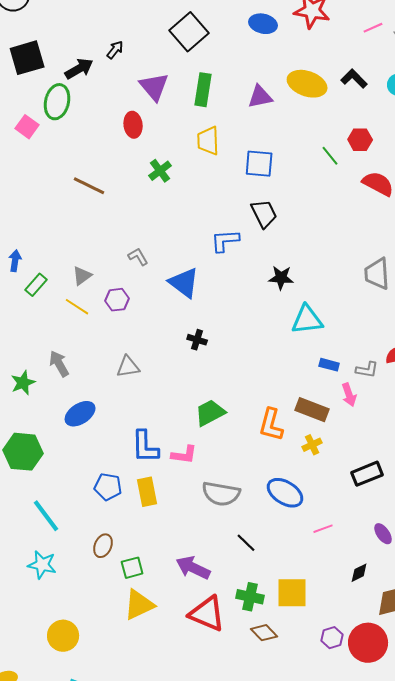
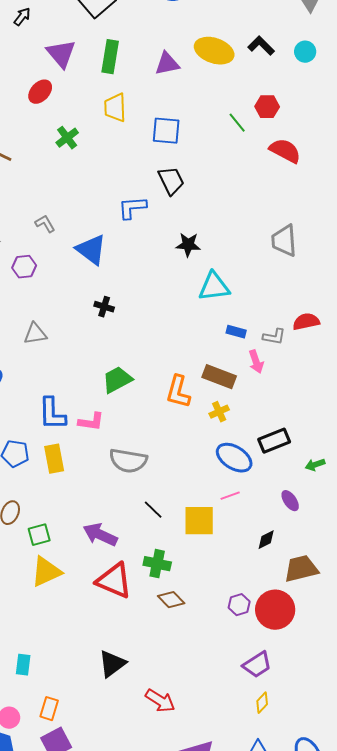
red ellipse: (133, 125) -> (40, 92), turned 50
blue ellipse: (285, 493) -> (234, 458), moved
yellow square: (292, 593) -> (199, 521), moved

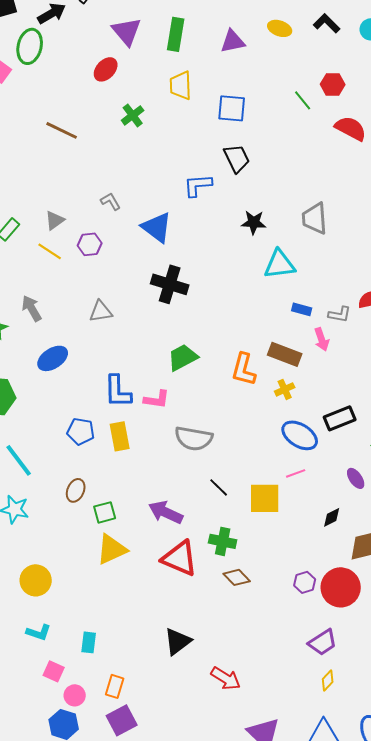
yellow ellipse: (214, 51) -> (280, 28), size x0.6
gray trapezoid: (284, 241) -> (315, 218), moved
black cross: (104, 307) -> (170, 284), size x1.8

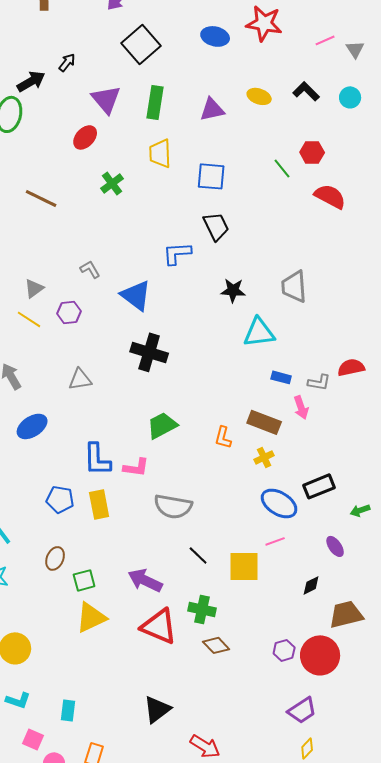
orange L-shape: (244, 369) -> (223, 437), size x0.7

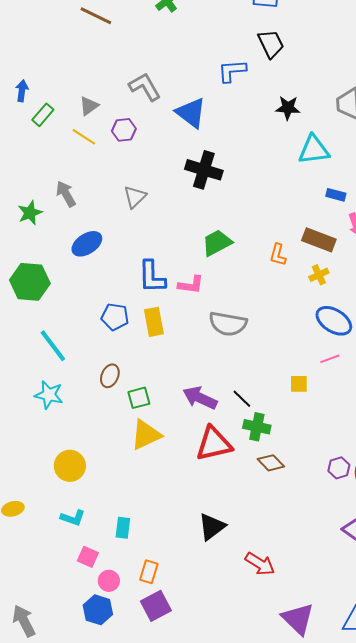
gray L-shape: (90, 269) -> (145, 87), size x1.6
gray triangle: (80, 379) -> (135, 197), turned -35
black line: (198, 555) -> (242, 399), moved
yellow square: (244, 566) -> (299, 384), size x0.6
red triangle: (159, 626) -> (214, 444), turned -36

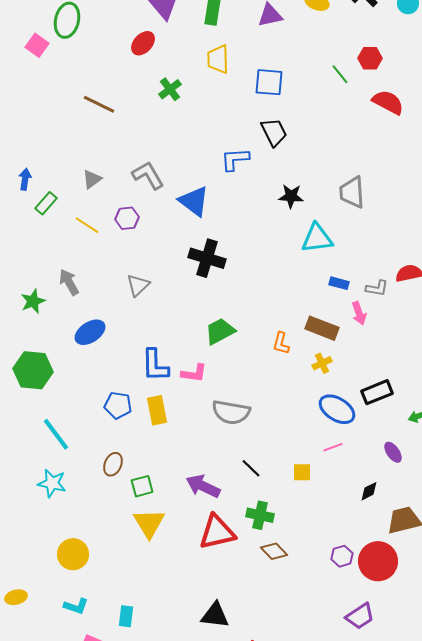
gray triangle: (89, 106) -> (92, 179), moved
black line: (242, 399) -> (251, 468), moved
yellow triangle: (146, 435) -> (149, 523), turned -36
black triangle: (212, 527) -> (215, 615), turned 44

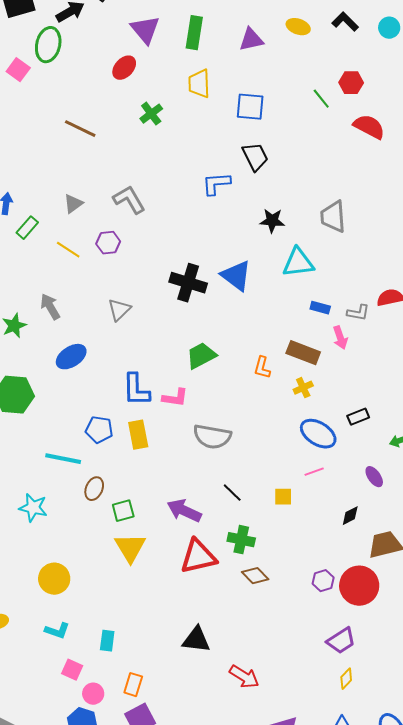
blue triangle: (194, 201) -> (236, 276), moved
black rectangle: (377, 392) -> (358, 417), size x0.7
cyan line: (56, 434) -> (63, 459), moved, turned -42

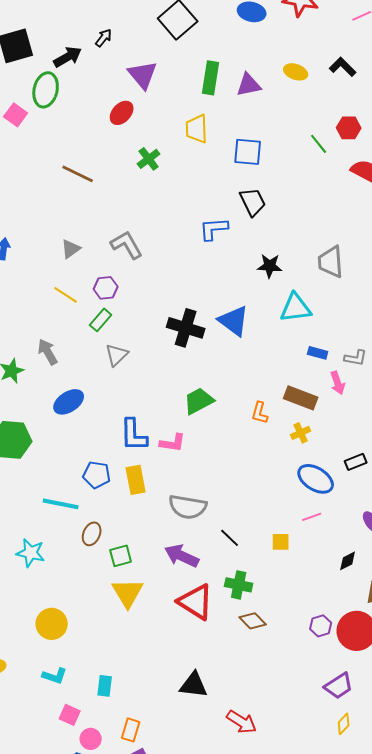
green rectangle: (194, 33) -> (211, 78), moved
green rectangle: (27, 228) -> (101, 320), moved
gray semicircle: (212, 437) -> (188, 507), moved
red triangle: (198, 557) -> (196, 602), turned 45

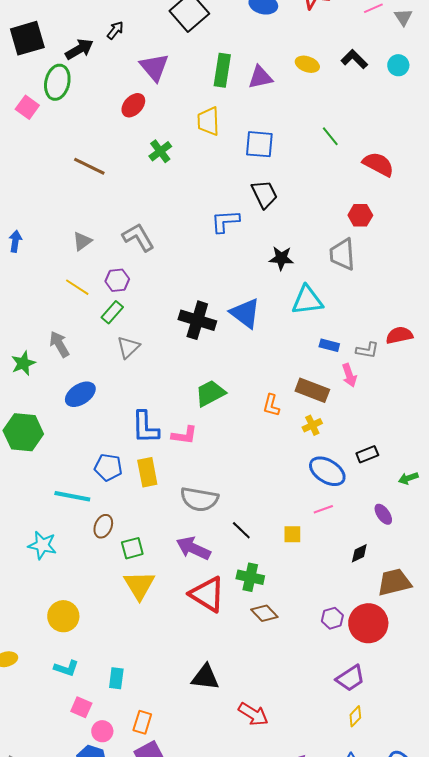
red hexagon: (349, 128) -> (360, 215), moved

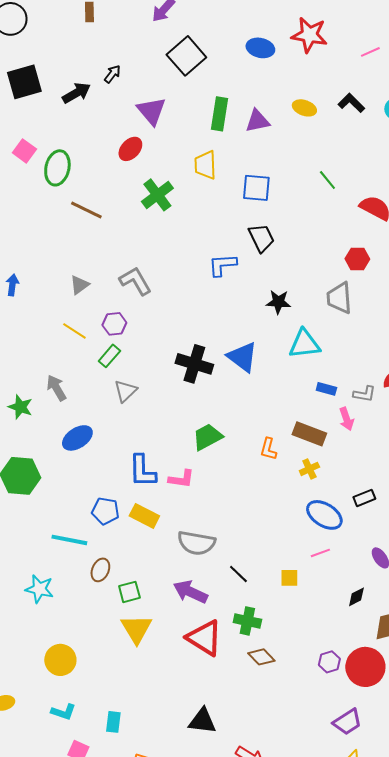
green ellipse: (57, 82) -> (57, 168), moved
green cross: (160, 151) -> (157, 195), size x1.4
green star: (23, 363) -> (20, 407), turned -30
yellow rectangle: (147, 472) -> (144, 516), turned -52

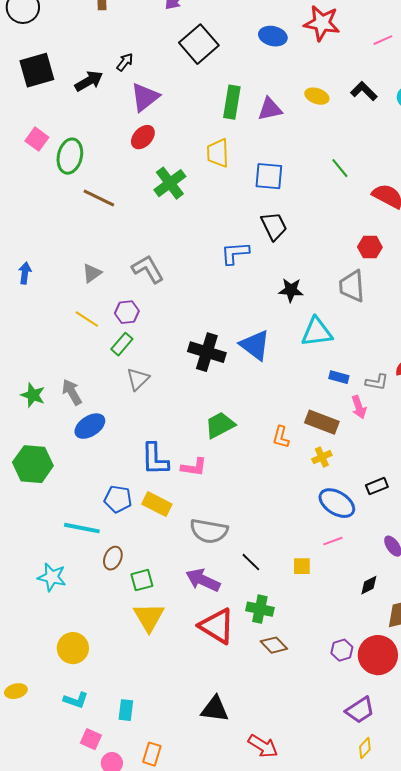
purple triangle: (151, 111) -> (145, 97), moved, turned 32
gray arrow: (56, 388) -> (72, 392), moved

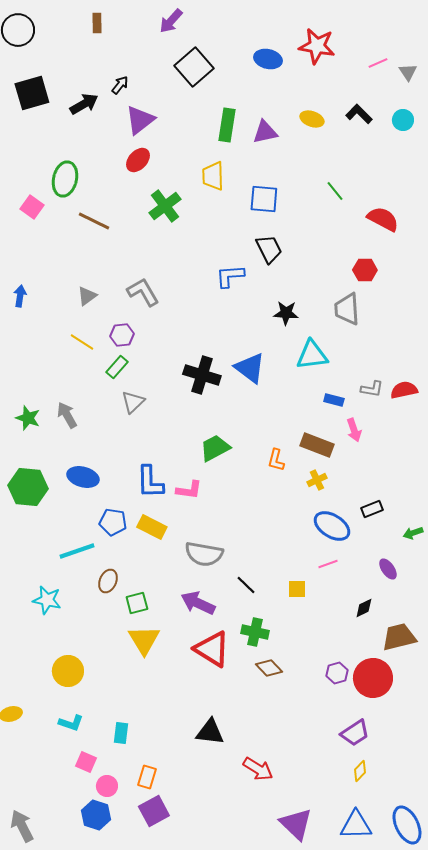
pink square: (37, 139) -> (32, 207), moved
gray L-shape: (377, 382) -> (372, 389), moved
blue ellipse: (90, 426) -> (83, 477), moved, turned 48
cyan line: (82, 528) -> (77, 551), turned -30

